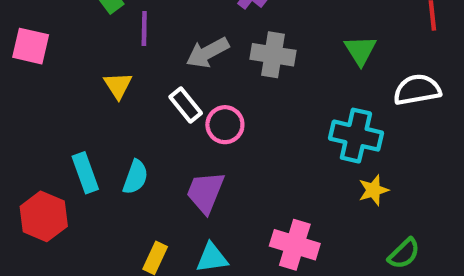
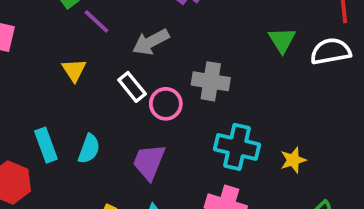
purple line: (144, 29) -> (96, 21), turned -48
gray cross: (273, 55) -> (211, 81), moved
white semicircle: (417, 90) -> (331, 51), moved
cyan cross: (356, 136) -> (237, 147), moved

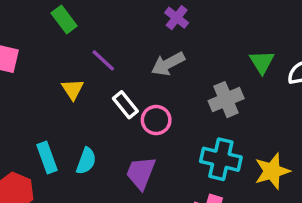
purple line: (96, 21) -> (103, 60), moved
gray arrow: (151, 42) -> (168, 64), moved
gray cross: (211, 81) -> (226, 100), moved, turned -32
yellow star: (293, 160) -> (272, 171), size x1.5

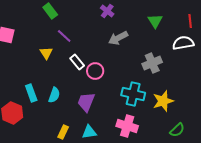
green rectangle: (64, 19) -> (50, 11), moved
green triangle: (262, 62) -> (155, 21), moved
gray arrow: (168, 64) -> (118, 38), moved
gray cross: (226, 100) -> (152, 63), moved

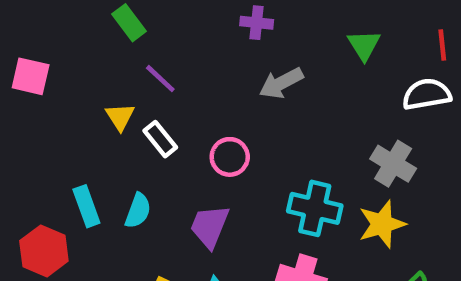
purple cross: (107, 11) -> (257, 23), turned -32
white rectangle: (77, 62) -> (160, 139), moved
gray cross: (152, 63) -> (393, 164), moved, turned -36

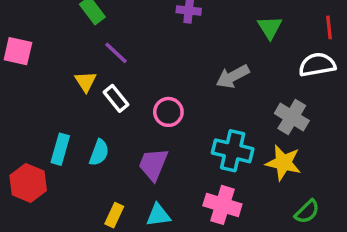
gray arrow: (281, 83) -> (233, 76), moved
cyan rectangle: (86, 206) -> (60, 149), turned 36
yellow star: (382, 224) -> (283, 163), turned 30

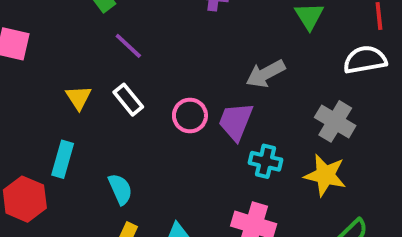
yellow triangle: (86, 82) -> (79, 98), moved
cyan cross: (233, 151) -> (266, 161), size x0.7
cyan semicircle: (99, 153) -> (120, 189), moved, turned -44
purple trapezoid: (153, 164) -> (236, 121), moved

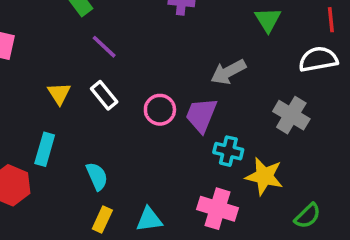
yellow star: (325, 175) -> (264, 176), moved

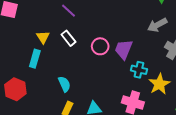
gray arrow: (228, 72) -> (157, 25), moved
cyan rectangle: (45, 149) -> (35, 59), moved
yellow star: (264, 176) -> (159, 84), turned 30

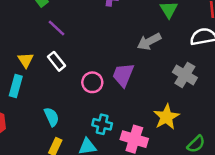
gray arrow: (157, 25) -> (149, 42), moved
pink circle: (100, 46) -> (92, 82), moved
cyan cross: (139, 70) -> (102, 124), moved

